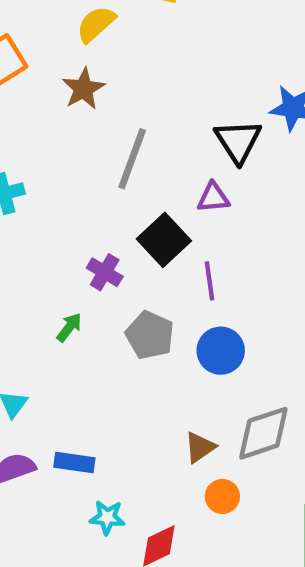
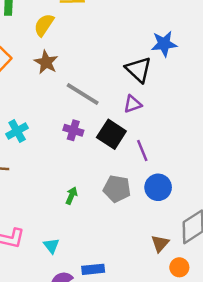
gray line: (132, 159) -> (83, 94), turned -64
purple cross: (105, 272) -> (73, 130), moved

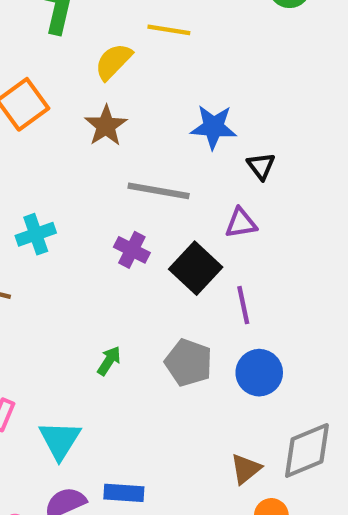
blue star: (164, 44) -> (213, 127), moved
black triangle: (138, 70) -> (261, 166), size x0.6
gray line: (83, 94) -> (159, 191), turned -32
cyan triangle: (51, 246) -> (60, 440), size x1.5

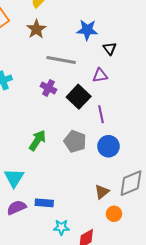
green arrow: (109, 361) -> (37, 140), size x1.5

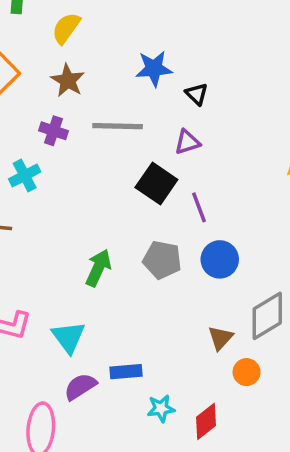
purple cross: (48, 88) -> (53, 131), moved

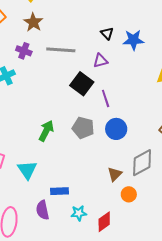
blue star: (154, 68) -> (133, 40), moved
purple semicircle: (80, 387) -> (42, 210), moved, turned -72

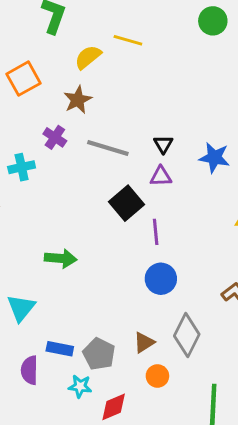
black triangle: (107, 33) -> (163, 144), moved
gray pentagon: (83, 128) -> (99, 354), moved
green arrow: (46, 131) -> (61, 258), turned 55
gray diamond: (142, 163) -> (187, 335), turned -48

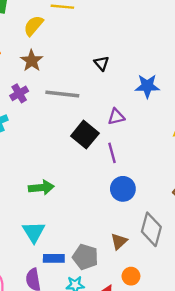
purple cross: (55, 137) -> (19, 93), turned 36
black triangle: (163, 144) -> (102, 63), moved
purple triangle: (161, 176) -> (116, 117), moved
cyan triangle: (21, 308) -> (34, 232), moved
orange circle: (157, 376) -> (131, 276), moved

